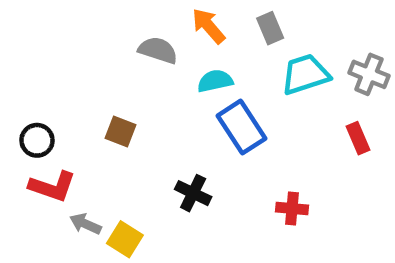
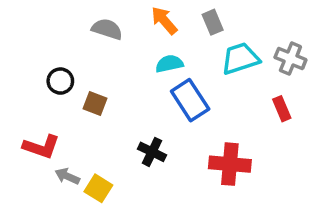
gray semicircle: (158, 50) -> (107, 29), moved
black circle: (37, 140) -> (60, 81), moved
red cross: (292, 208) -> (230, 164), size x1.6

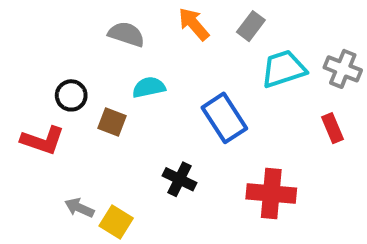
gray rectangle: (213, 22) -> (251, 26), turned 60
cyan semicircle: (169, 64) -> (149, 87), moved
red L-shape: (41, 147) -> (43, 140), moved

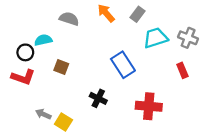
cyan semicircle: (149, 87) -> (43, 40), moved
black circle: (71, 95) -> (25, 52), moved

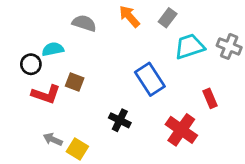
red rectangle: (182, 70) -> (210, 98), moved
red L-shape: (23, 77) -> (46, 94), moved
red cross: (149, 106) -> (181, 130), turned 30

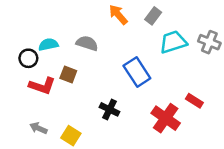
gray semicircle: (84, 23) -> (87, 43), moved
red rectangle: (210, 98) -> (194, 101), moved, turned -35
gray arrow: (53, 139) -> (38, 128), moved

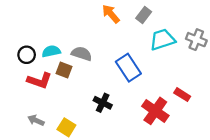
gray semicircle: (87, 43) -> (82, 54), moved
cyan semicircle: (48, 45) -> (51, 51), moved

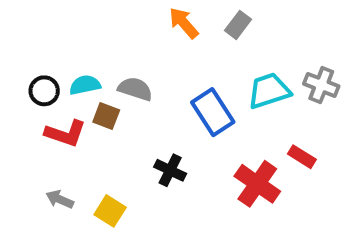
cyan trapezoid: (162, 40) -> (269, 91), moved
gray cross: (196, 40) -> (321, 85), moved

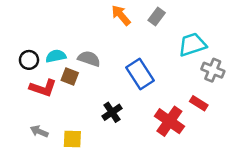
gray cross: (321, 85) -> (213, 70), moved
cyan trapezoid: (269, 91) -> (192, 45), moved
black cross: (170, 170) -> (112, 112), turned 30
yellow square: (110, 211) -> (72, 139), turned -30

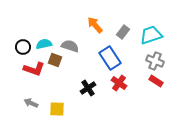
orange arrow: (121, 15) -> (95, 25), moved
gray rectangle: (157, 17) -> (123, 32), moved
gray cross: (213, 70) -> (155, 61), moved
red cross: (169, 121) -> (119, 83), moved, size x0.7

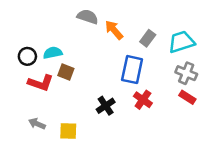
gray semicircle: (70, 46) -> (88, 17), moved
blue rectangle: (110, 58) -> (132, 70), turned 45

